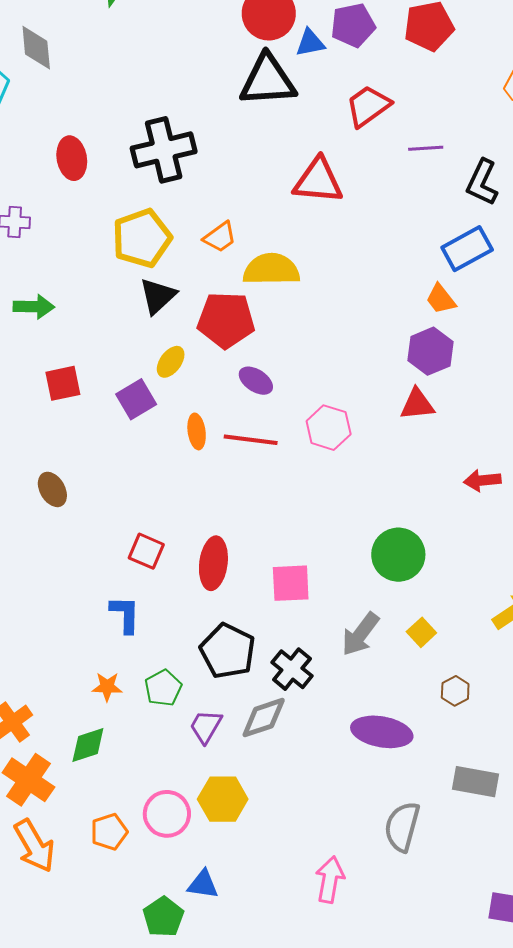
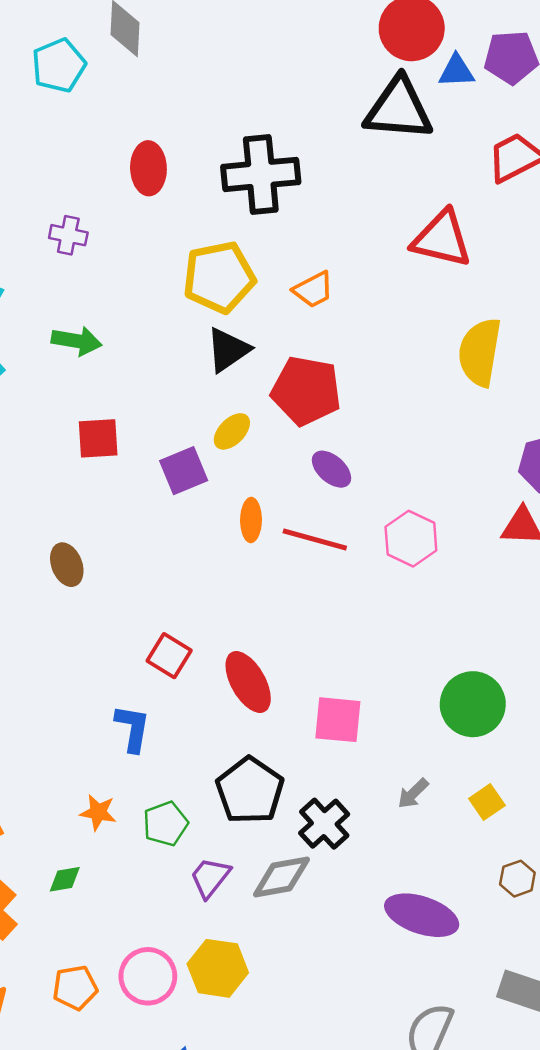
yellow semicircle: (271, 269) -> (480, 352), moved, turned -88
red ellipse: (213, 563) -> (248, 682), turned -45
gray arrow: (360, 634) -> (413, 794), size x0.6
green diamond: (88, 745) -> (65, 879), size x0.7

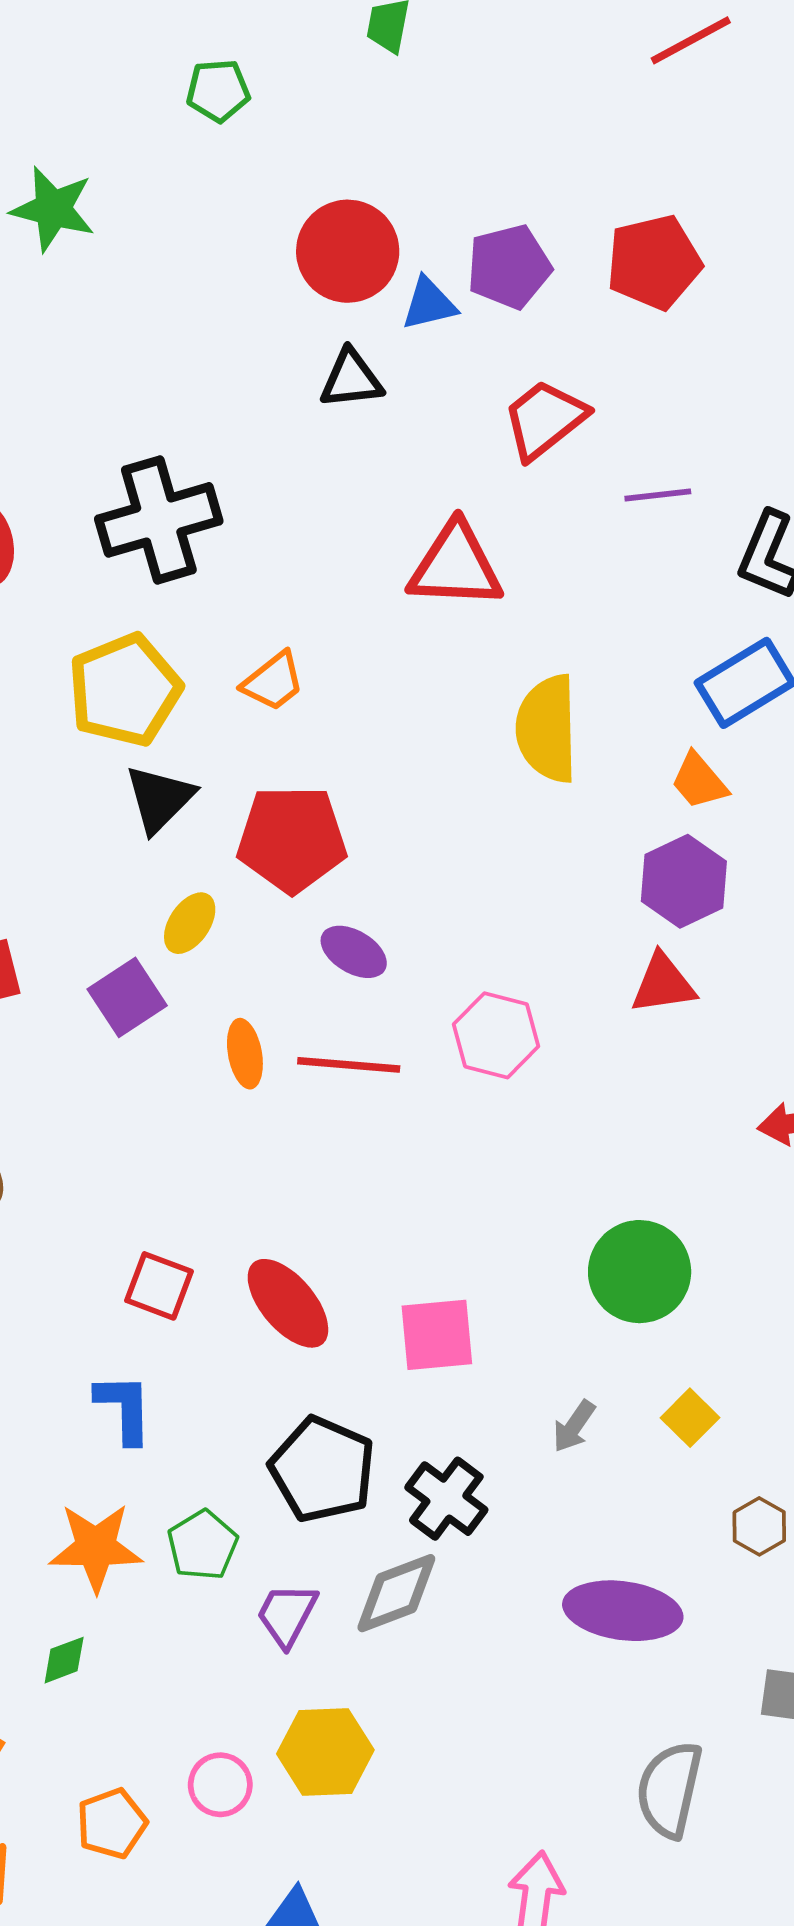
black triangle: (399, 109) -> (351, 379), size x0.6
orange star: (98, 812) -> (96, 1547), size x1.6
pink circle: (148, 976) -> (220, 1785), size x0.7

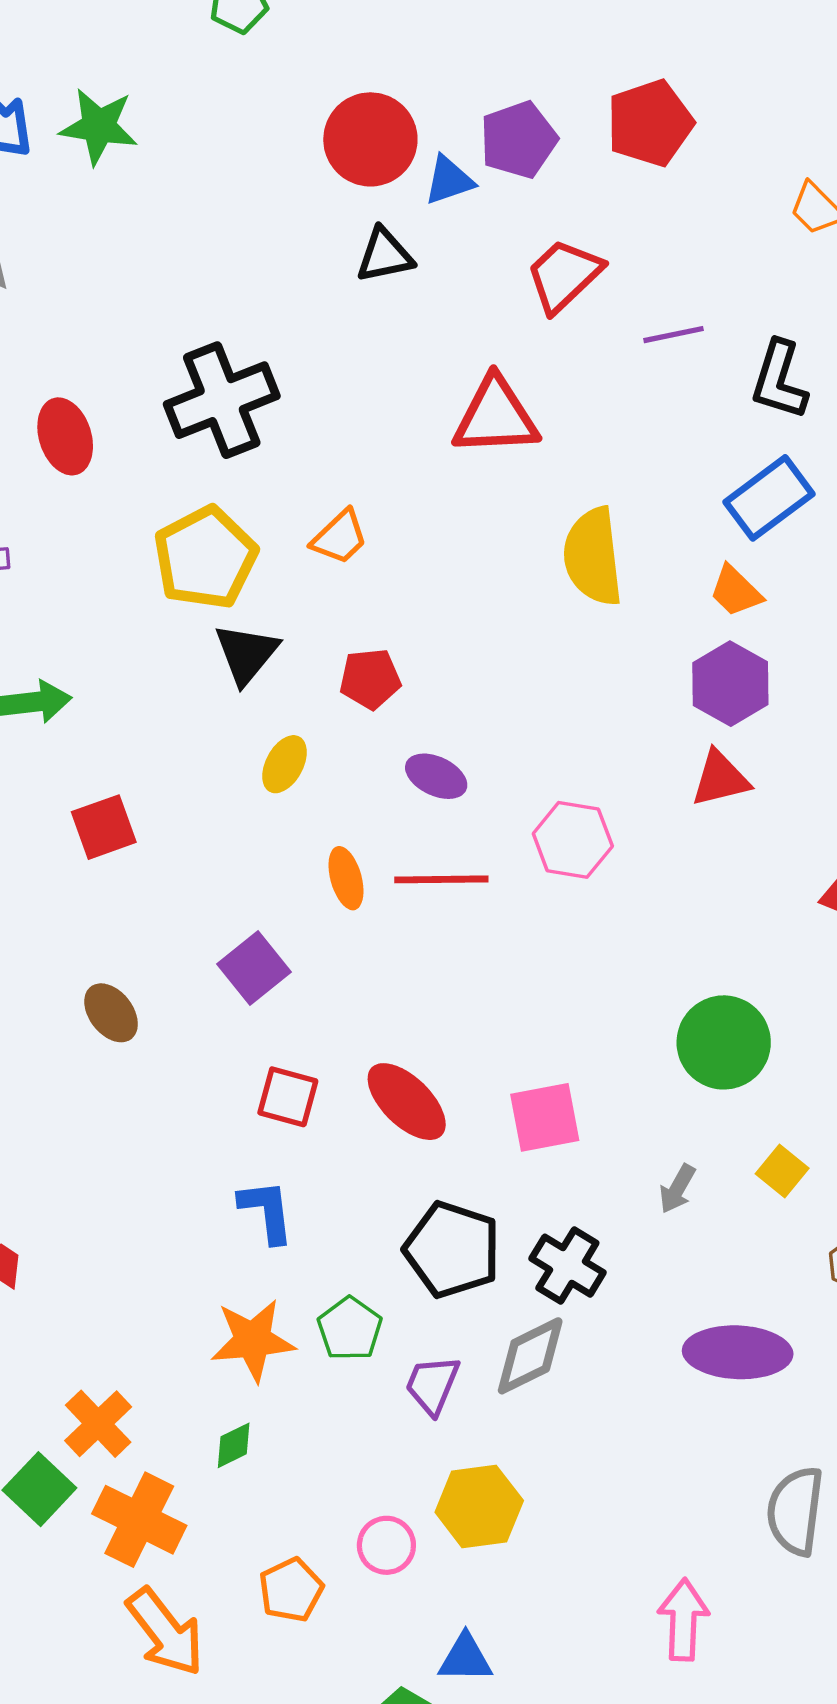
red pentagon: (292, 839) -> (370, 679), size x0.6
purple square: (127, 997) -> (254, 968), moved

